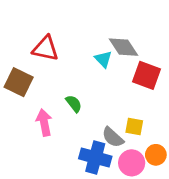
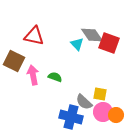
red square: (146, 75) -> (109, 43), moved
green semicircle: (74, 104) -> (55, 77), turned -32
pink arrow: (44, 122) -> (33, 75), moved
pink circle: (132, 163) -> (103, 112), moved

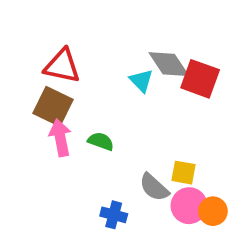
brown square: (14, 61) -> (53, 106), moved
blue cross: (71, 117) -> (114, 215), moved, size x0.6

